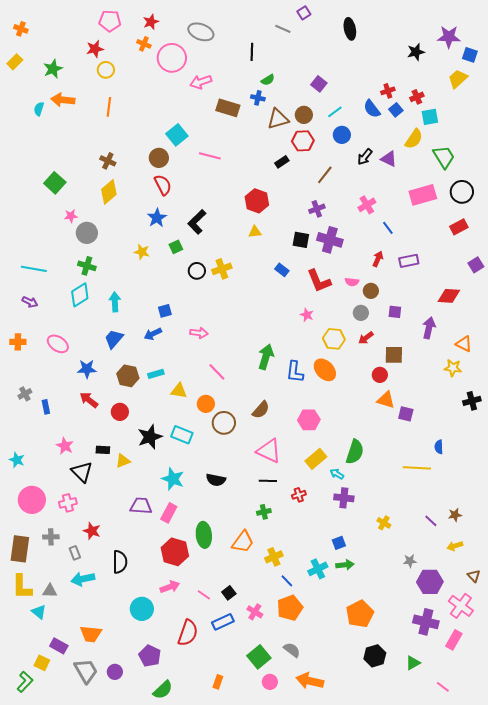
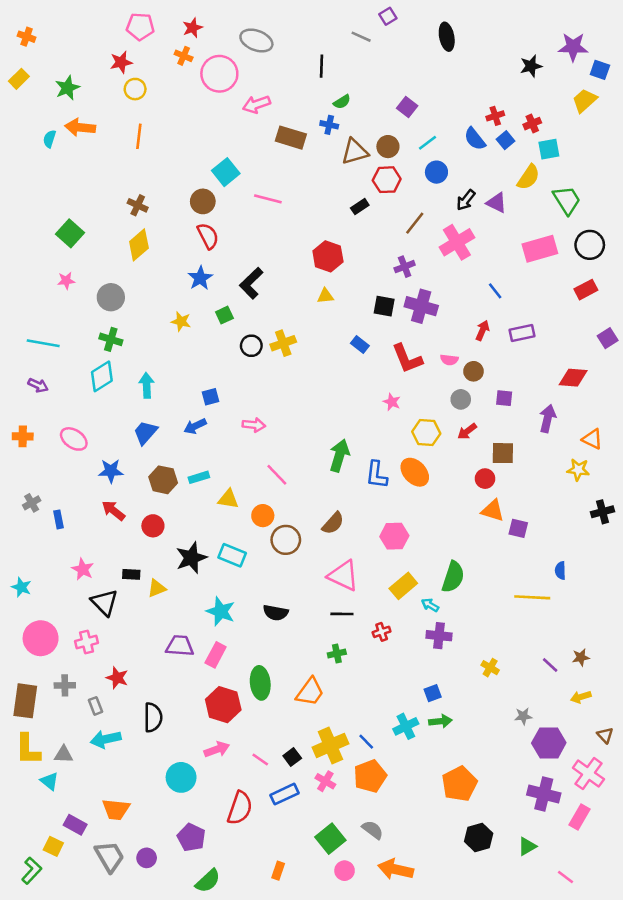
pink cross: (367, 205) -> (457, 242), moved, size x1.5
pink star: (71, 216) -> (66, 281), moved
yellow cross: (274, 557) -> (330, 745), moved, size x1.5

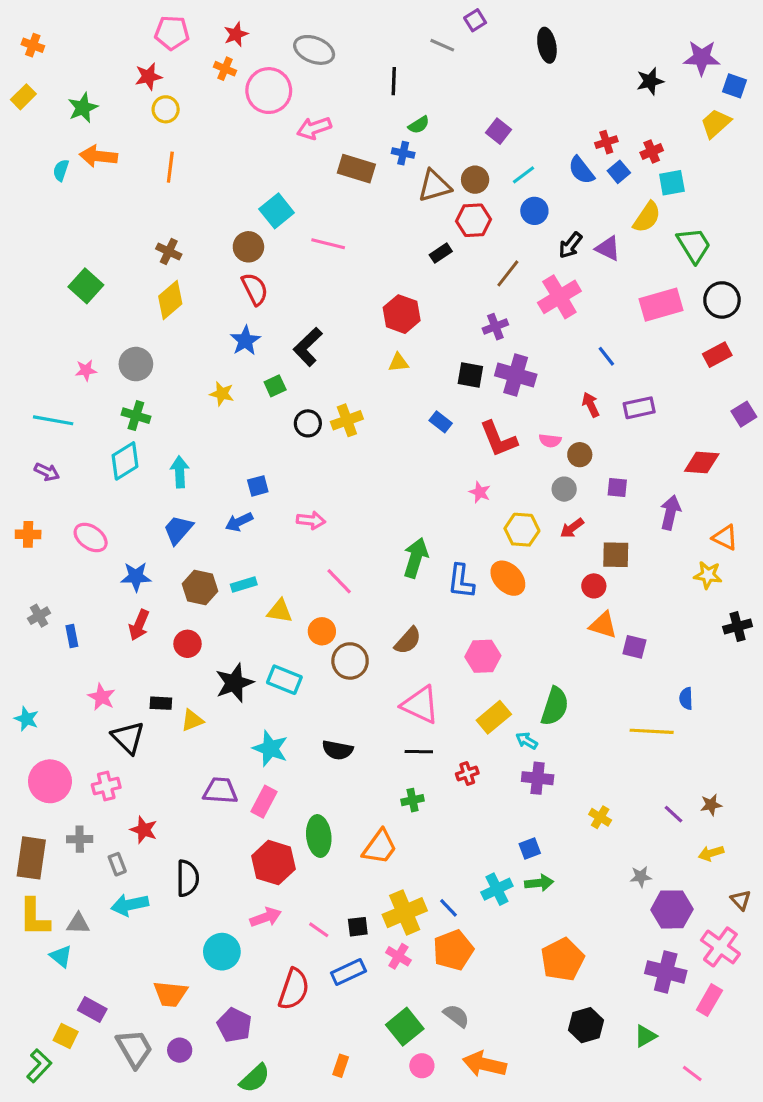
pink star: (66, 281) -> (86, 370), moved
red arrow: (482, 330) -> (591, 405), turned -48
red arrow: (113, 510) -> (139, 625), turned -105
black square: (292, 757) -> (358, 927), turned 30
orange trapezoid: (116, 809) -> (170, 994), moved

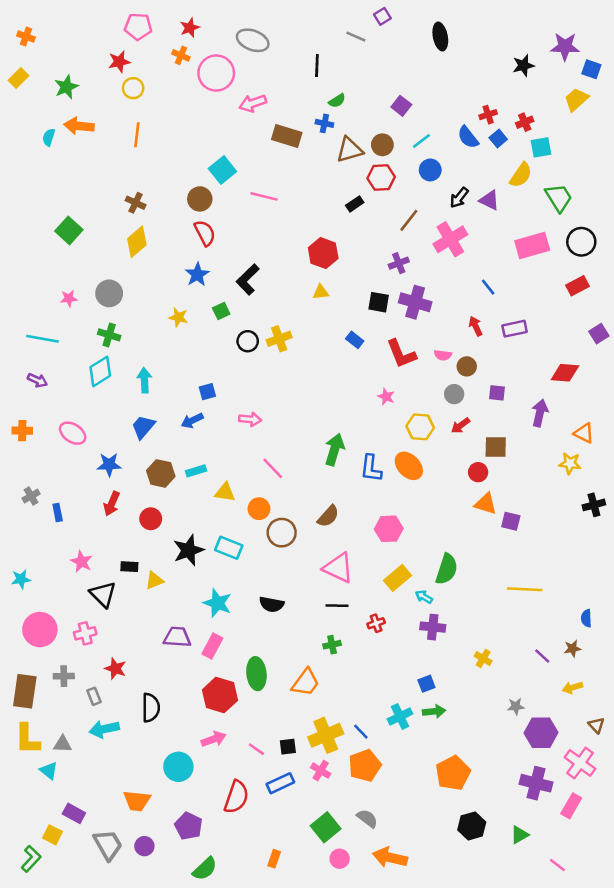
blue semicircle: (686, 698) -> (586, 618), moved
cyan star: (27, 719) -> (21, 579), turned -30

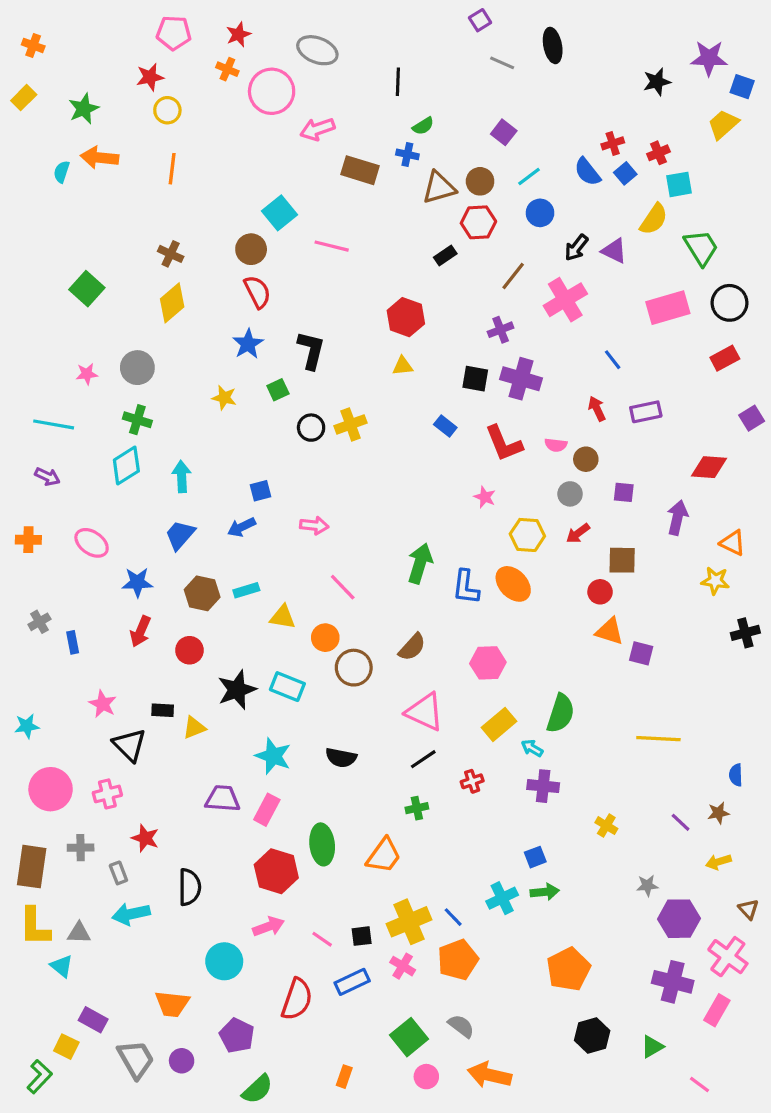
gray line: (356, 37) -> (502, 63), moved
black L-shape: (248, 280) -> (311, 350), turned 148
black line: (337, 606) -> (423, 759), turned -35

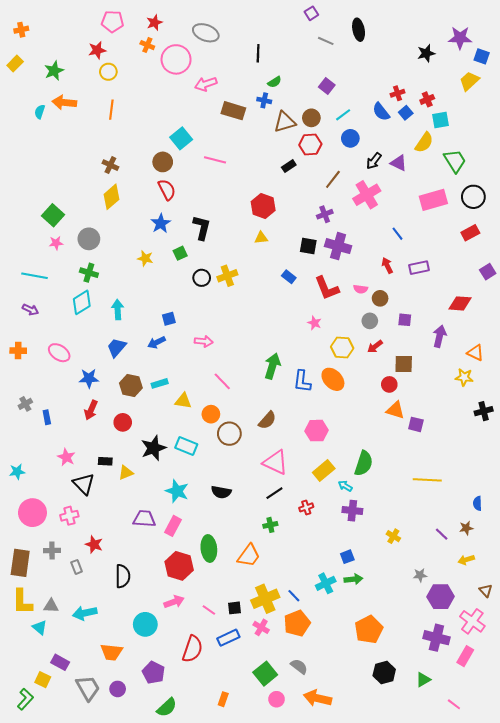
orange cross: (33, 45) -> (21, 30), turned -32
green square: (87, 289) -> (53, 215), moved
cyan arrow: (131, 914) -> (85, 613), moved

